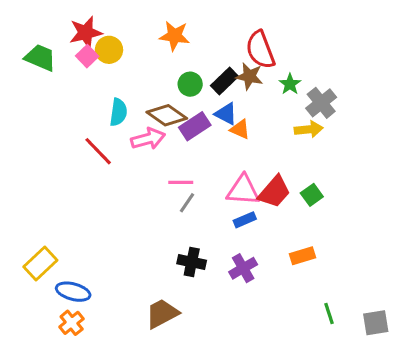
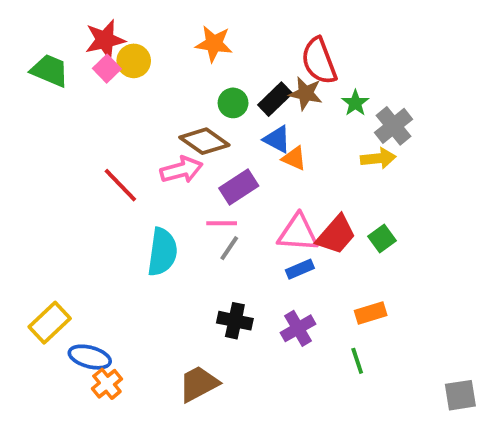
cyan semicircle: (118, 112) -> (162, 252), moved, size x1.4
purple rectangle: (195, 126) -> (239, 187), moved
green line: (329, 313) -> (357, 361), moved
orange cross: (72, 323) -> (107, 384), moved

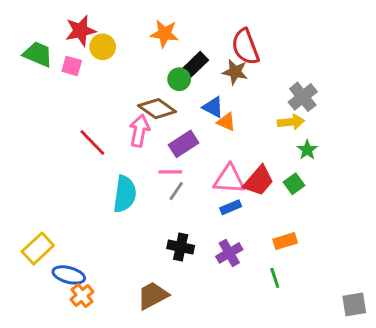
pink square: (107, 69) -> (72, 66), moved, turned -30
black rectangle: (275, 99) -> (195, 64), moved
green star: (355, 103) -> (307, 150), moved
pink arrow: (181, 170) -> (139, 131), turned -64

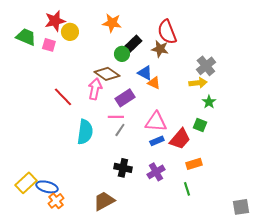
red trapezoid: (259, 181) -> (180, 139), moved
green square: (294, 184) -> (200, 125), turned -32
yellow rectangle: (38, 248) -> (26, 183), moved

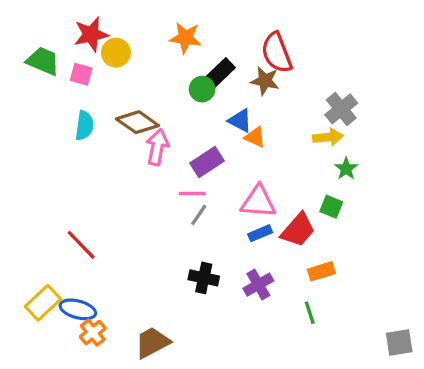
brown diamond: (107, 74) -> (137, 122), moved
red line: (63, 97) -> (81, 245), moved
cyan semicircle: (85, 132) -> (84, 126), moved, size x0.7
brown trapezoid: (104, 201) -> (152, 343), moved

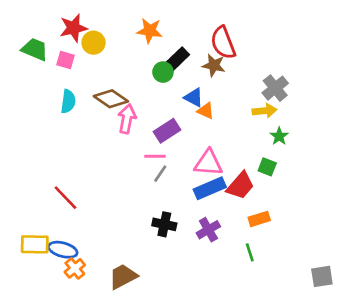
blue rectangle: (260, 233) -> (210, 188), size x1.6
yellow rectangle: (43, 303) -> (35, 244), turned 44

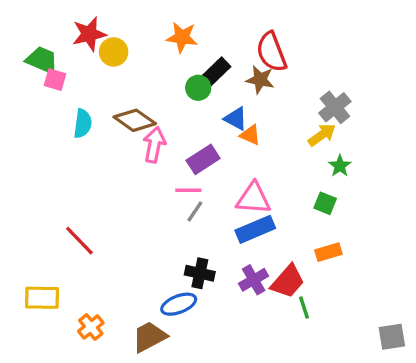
pink square: (65, 60) -> (55, 80), moved
yellow arrow: (264, 111) -> (322, 135), turned -30
red trapezoid: (240, 186) -> (288, 281), moved
orange rectangle: (259, 219) -> (328, 252), moved
blue ellipse: (63, 250) -> (179, 304), moved, turned -36

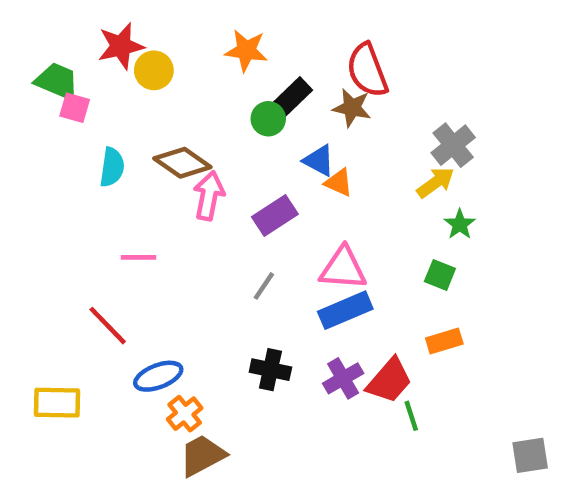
pink line: (188, 190) -> (138, 257), moved
blue ellipse: (179, 304) -> (158, 376), moved
orange cross: (91, 327) -> (185, 414), moved

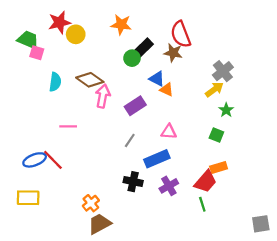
pink triangle: (343, 268) -> (169, 132), size x0.7
blue rectangle: (345, 310) -> (157, 159), moved
blue ellipse: (158, 376) -> (35, 160), moved
red trapezoid: (389, 381) -> (206, 182), moved

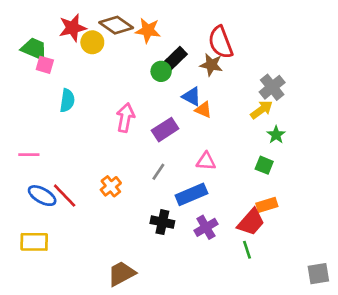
brown diamond: (90, 80) -> (116, 25), moved
pink line: (68, 126) -> (29, 155), moved
blue ellipse: (35, 160) -> (42, 196), turned 50
orange cross: (91, 203) -> (111, 186), moved

